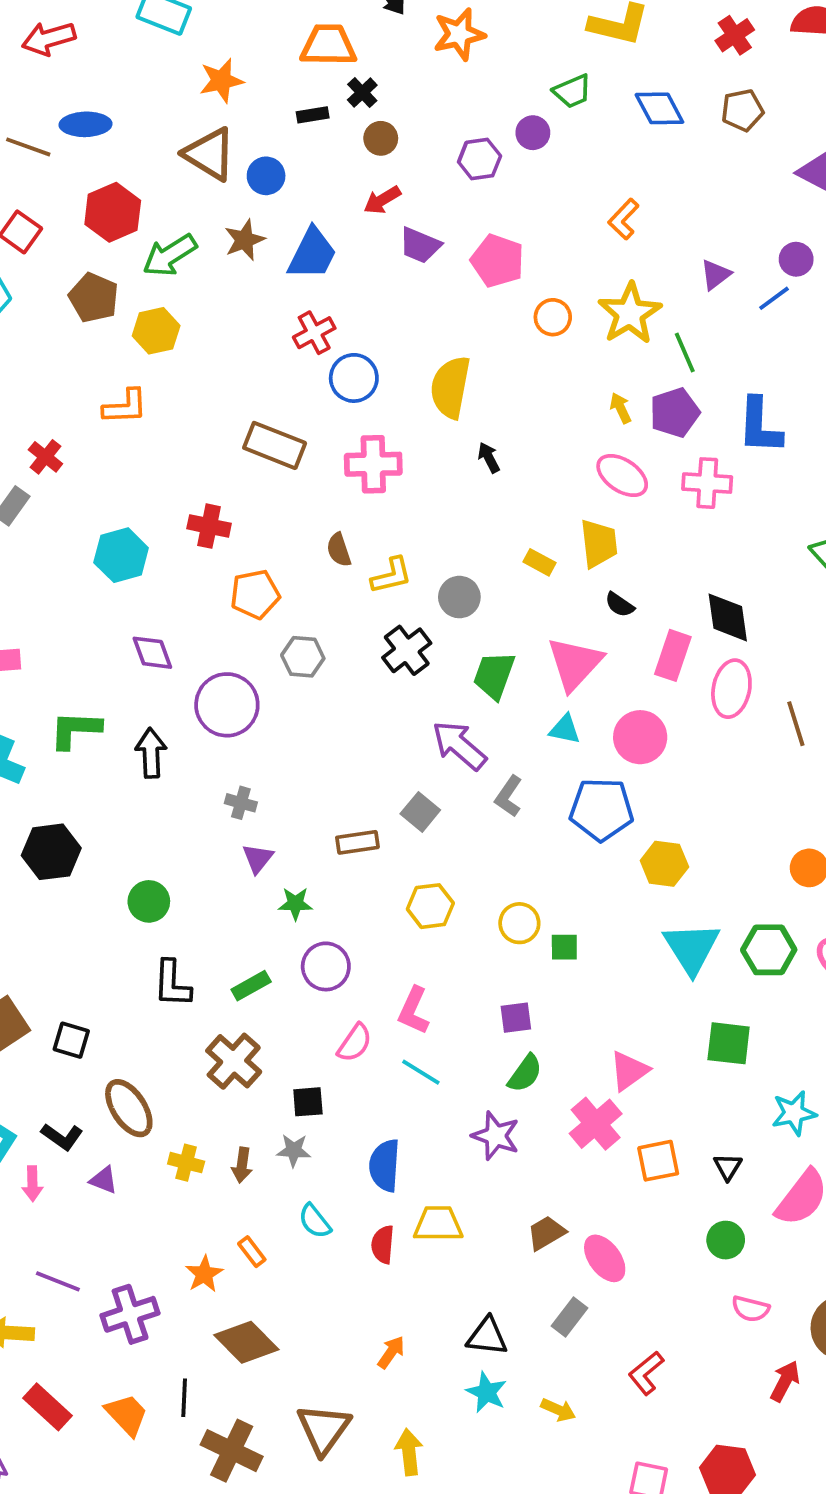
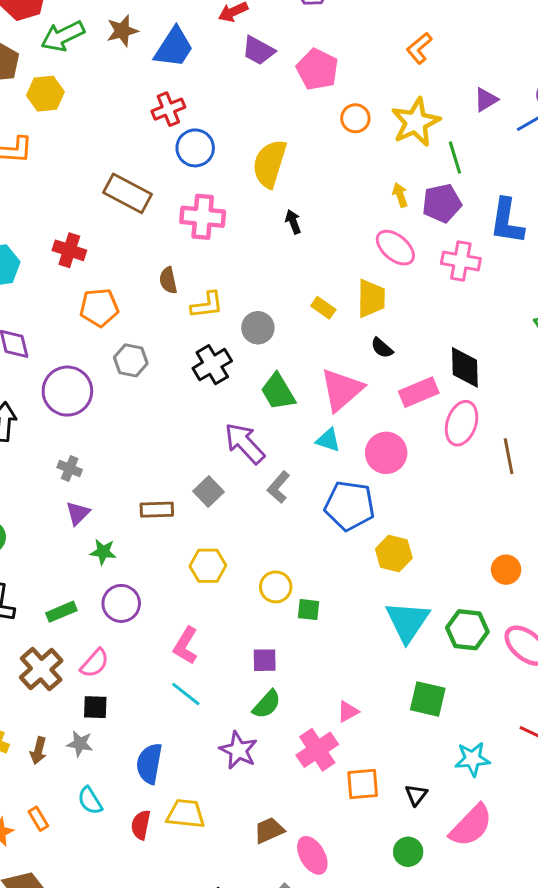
pink rectangle: (673, 655) -> (419, 392), turned 42
green trapezoid: (494, 675) -> (278, 392), turned -57
pink semicircle: (355, 1043) -> (95, 663), moved
pink triangle: (629, 1071) -> (348, 712), size x0.7

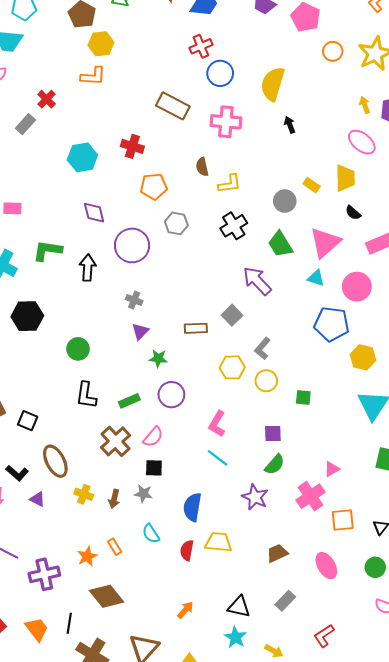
yellow hexagon: (45, 94) -> (101, 44), moved
gray circle: (258, 328) -> (285, 201), moved
gray L-shape: (279, 487) -> (262, 348), moved
yellow circle: (276, 587) -> (266, 381), moved
pink ellipse: (312, 855) -> (326, 566), moved

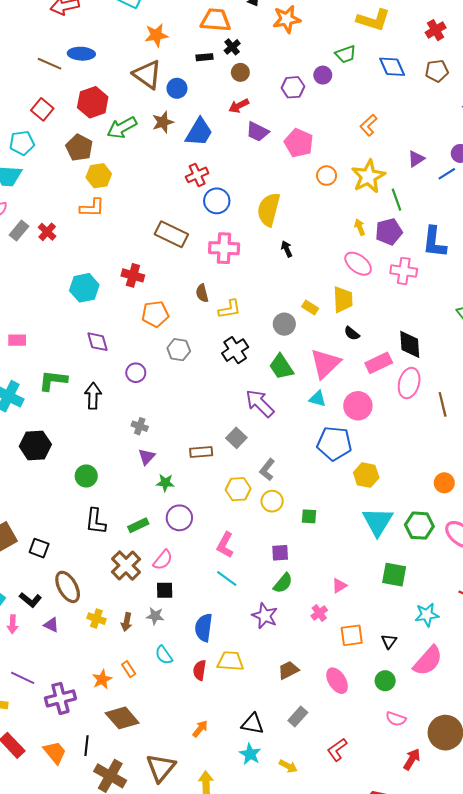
gray rectangle: (25, 124) -> (19, 231), moved
purple circle: (132, 245) -> (136, 373), size x0.6
pink cross: (311, 496) -> (319, 613), size x0.6

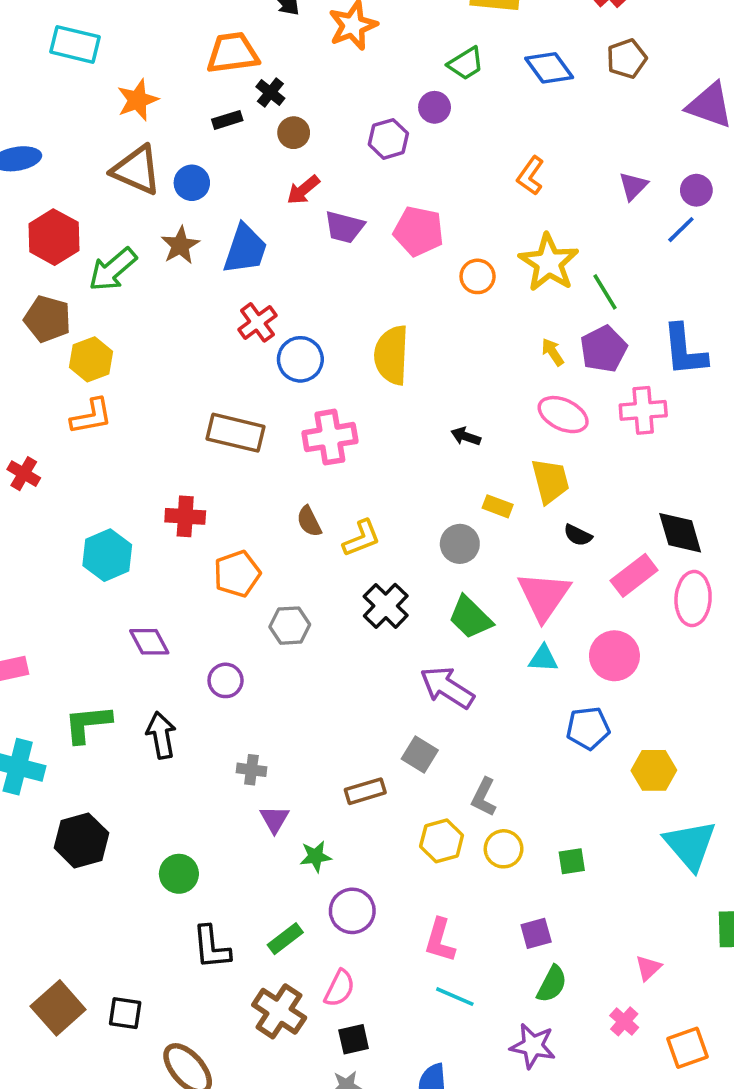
purple triangle: (416, 159) -> (633, 186), moved
black arrow: (287, 249) -> (466, 436), moved, turned -35
blue pentagon: (334, 443) -> (588, 728), size x0.7

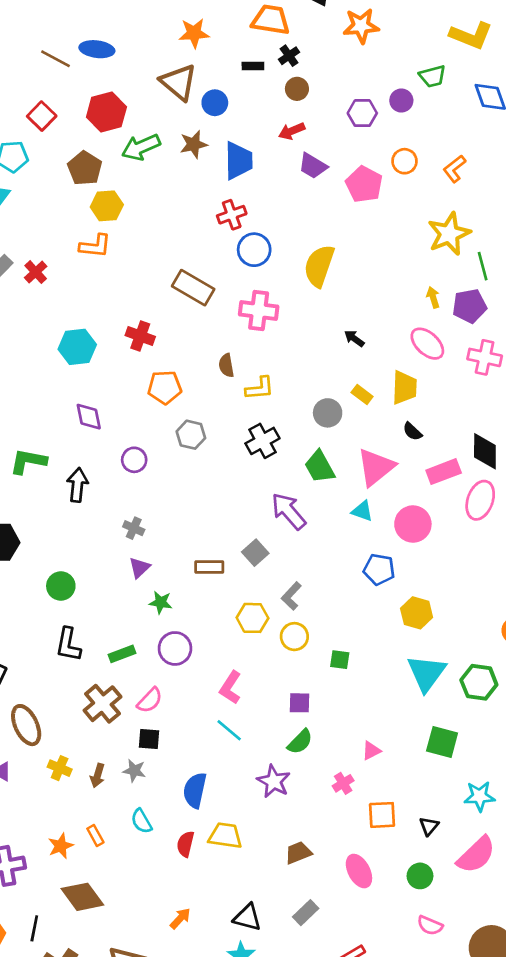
blue trapezoid: (245, 249) -> (238, 161), turned -36
orange circle: (478, 276) -> (405, 161), moved

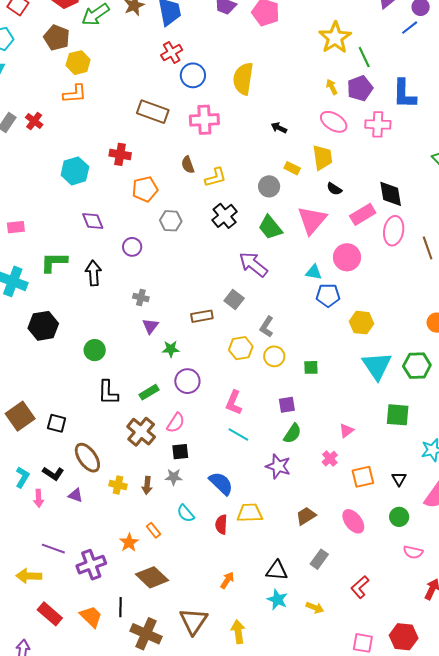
cyan triangle: (362, 511) -> (314, 272), moved
blue semicircle: (195, 790) -> (221, 483), turned 132

